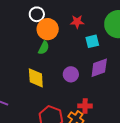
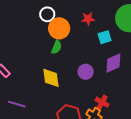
red cross: (85, 106) -> (102, 102), turned 32

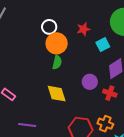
white circle: (47, 14) -> (49, 27), moved
red cross: (102, 102) -> (110, 93), moved

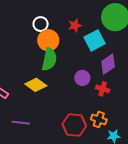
cyan square: (103, 45) -> (95, 40), size x1.5
green semicircle: (57, 62) -> (49, 59), size x1.6
yellow diamond: (57, 94) -> (36, 85), moved, turned -35

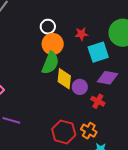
purple diamond: (108, 64) -> (107, 78), turned 35
yellow diamond: (36, 85) -> (64, 79), moved, turned 50

